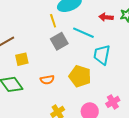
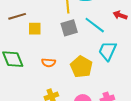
yellow square: (22, 59) -> (35, 29), moved

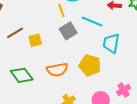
orange semicircle: (49, 63) -> (57, 70), size x1.5

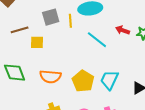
gray square: (68, 31) -> (51, 17), moved
cyan trapezoid: (111, 43) -> (109, 80), moved

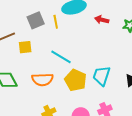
red arrow: (123, 30) -> (102, 20), moved
cyan line: (97, 40) -> (61, 57), moved

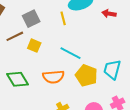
gray square: (36, 20) -> (31, 19), moved
yellow square: (25, 47) -> (34, 46), turned 32

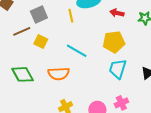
yellow pentagon: (86, 76) -> (114, 42), moved, turned -30

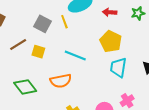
gray square: (39, 14) -> (42, 24), moved, turned -30
yellow pentagon: (114, 42) -> (111, 41), turned -30

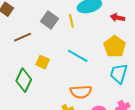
yellow square: (38, 52) -> (43, 62), moved
orange semicircle: (61, 81) -> (81, 92), moved
green diamond: (25, 87) -> (24, 80), turned 55

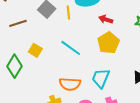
red arrow: (117, 18) -> (106, 19), moved
cyan trapezoid: (119, 74) -> (101, 78), moved

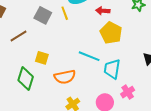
cyan line: (71, 48) -> (89, 56), moved
orange semicircle: (70, 84) -> (65, 77), moved

